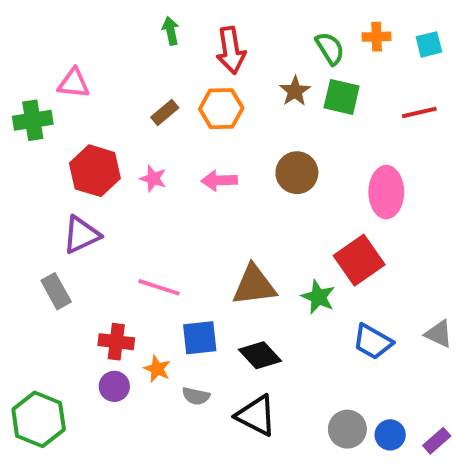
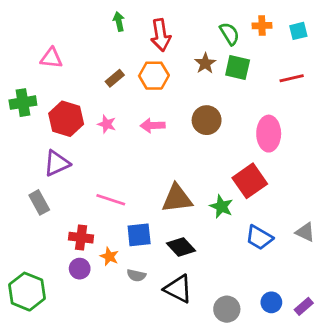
green cross: (33, 120) -> (23, 103), moved
gray circle: (347, 429) -> (227, 309), moved

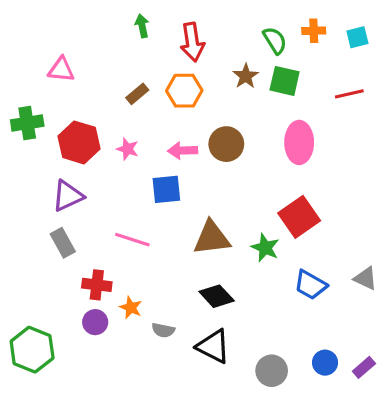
brown circle: (207, 120) -> (226, 144), moved
pink ellipse: (269, 134) -> (299, 142), moved
gray rectangle: (39, 202) -> (63, 243), moved
blue square: (139, 235) -> (166, 189), moved

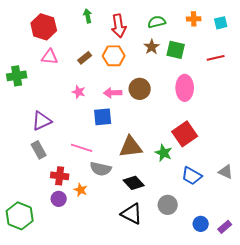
green semicircle: (275, 40) -> (157, 22), moved, turned -72
pink triangle: (61, 70) -> (50, 57), moved
red hexagon: (79, 142) -> (44, 27), moved
gray semicircle: (163, 330) -> (101, 169), moved, size x1.5
gray circle: (272, 371) -> (168, 205), moved

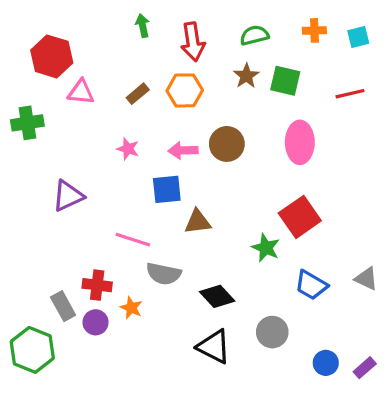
red hexagon: (44, 27) -> (52, 56), moved
brown triangle: (131, 147) -> (198, 222), moved, size x0.7
gray rectangle: (39, 150) -> (63, 306), moved

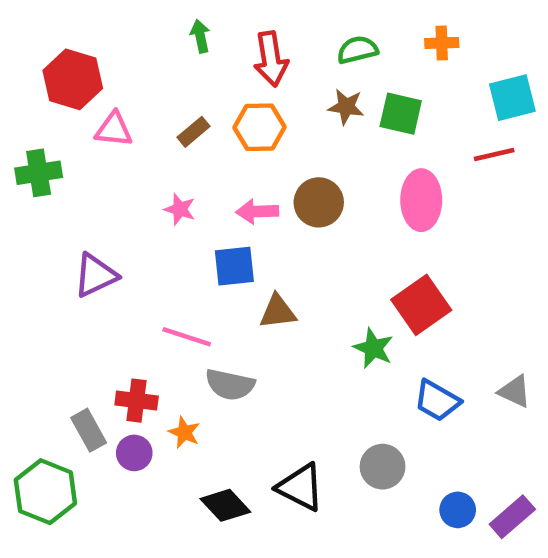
cyan square: (358, 37) -> (512, 98), moved, size x1.5
brown star: (246, 76) -> (346, 107), turned -30
red line: (350, 94) -> (494, 155), moved
black diamond: (217, 296) -> (225, 505), moved
purple rectangle: (365, 368) -> (512, 517), size x1.4

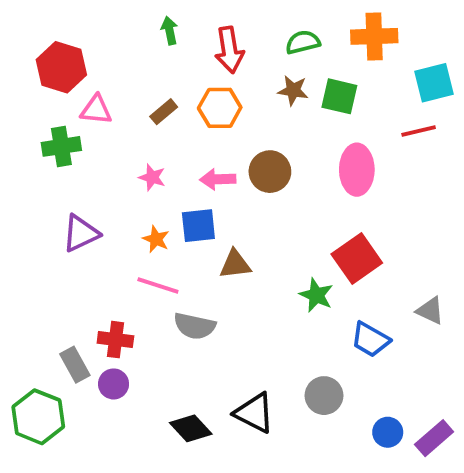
orange cross: (442, 43) -> (374, 36), size x1.6
green cross: (39, 173) -> (61, 146), moved
gray triangle: (515, 391) -> (430, 311), moved
orange star: (184, 432) -> (156, 239), moved

